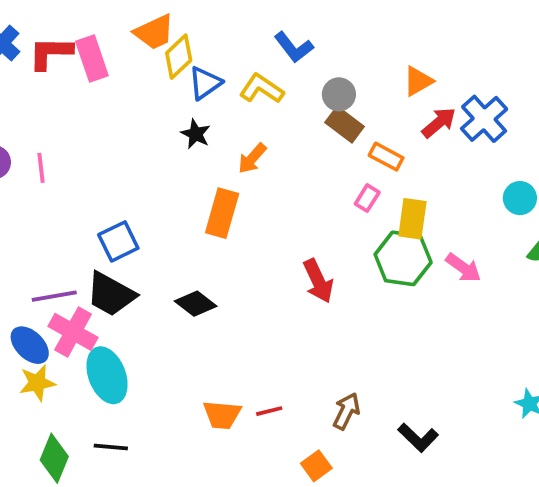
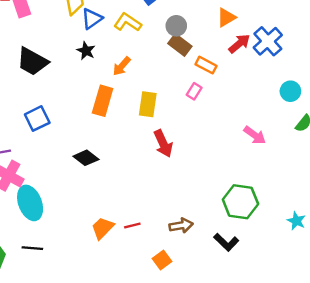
yellow rectangle: (412, 219) -> (148, 104), moved
green hexagon: (403, 258) -> (240, 202), moved
black trapezoid: (111, 294) -> (32, 61), moved
brown arrow: (346, 411) -> (181, 226), turned 55
orange trapezoid: (222, 415) -> (103, 228), turned 130

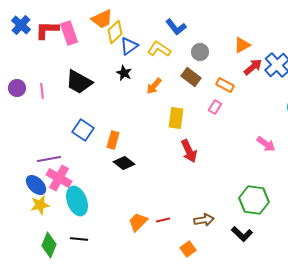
brown rectangle: (180, 45) -> (191, 77), moved
orange rectangle: (103, 101) -> (113, 140), moved, size x0.7
blue square: (37, 119) -> (83, 130), turned -30

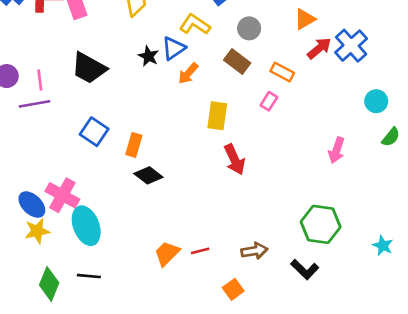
blue triangle: (129, 46) -> (174, 48), moved
pink arrow: (266, 144) -> (336, 150), turned 72
purple line: (49, 159) -> (35, 104), moved

